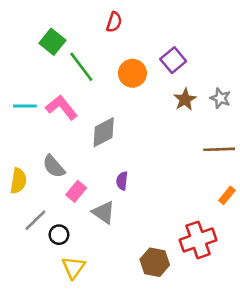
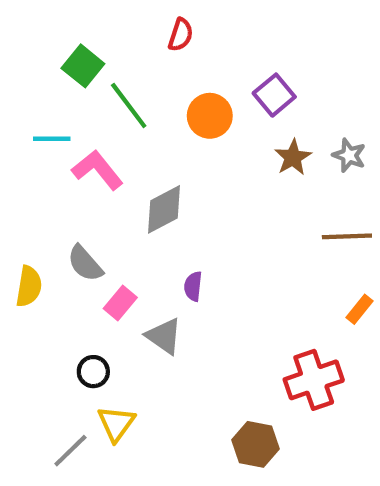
cyan line: (25, 106) -> (52, 139), moved
gray line: (35, 220) -> (70, 451), moved
brown hexagon: (155, 262) -> (255, 444), moved

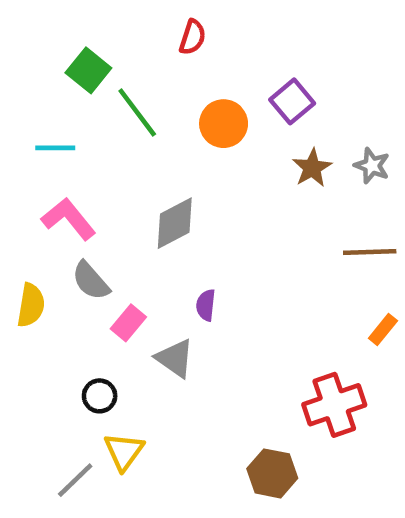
pink L-shape: (97, 170) -> (69, 219), moved

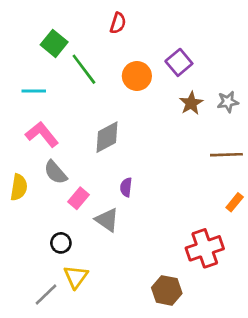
gray star: (372, 166) -> (228, 102), turned -30

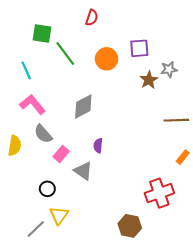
green square: (54, 43) -> (42, 33), turned -30
purple square: (179, 62) -> (139, 48), turned 36
cyan line: (34, 91) -> (26, 70), turned 66
gray star: (228, 102) -> (169, 69), moved

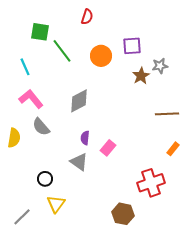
purple semicircle: (98, 146) -> (85, 138), moved
pink rectangle: (61, 154) -> (108, 148), moved
gray line: (36, 229) -> (22, 217), moved

